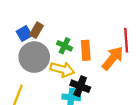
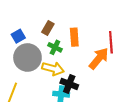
brown rectangle: (36, 30) -> (48, 28), moved
orange rectangle: (86, 50) -> (74, 37), moved

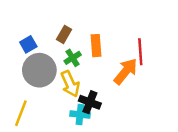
green cross: (55, 47) -> (73, 58), turned 32
yellow arrow: (53, 69) -> (70, 84), turned 50

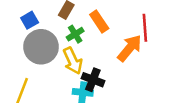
orange rectangle: (96, 46) -> (99, 21), turned -30

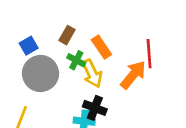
green cross: (75, 34) -> (76, 60), turned -30
yellow arrow: (73, 61) -> (92, 73), moved

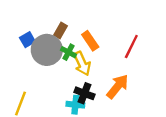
red line: (149, 54) -> (131, 46), turned 30
gray circle: (40, 73) -> (47, 50), moved
orange arrow: (133, 75) -> (118, 86), moved

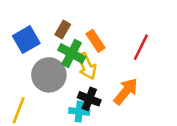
blue square: (27, 40) -> (26, 40), size x1.5
gray circle: (47, 50) -> (49, 75), moved
green cross: (68, 52) -> (72, 53), size x1.5

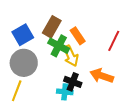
brown rectangle: (63, 30) -> (52, 27), size x1.5
gray circle: (49, 75) -> (24, 63), moved
orange arrow: (126, 91) -> (102, 76), turned -110

